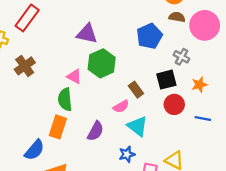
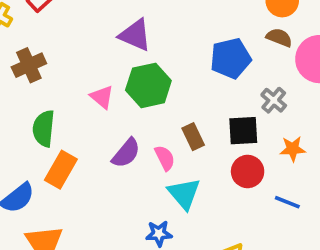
green semicircle: (65, 99) -> (44, 128), moved
pink semicircle: (121, 106) -> (165, 158), turned -98
purple semicircle: (95, 131) -> (126, 153), moved

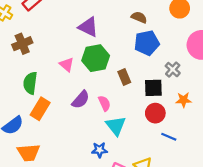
brown semicircle: (279, 38) -> (139, 17), moved
brown rectangle: (193, 137) -> (124, 77), moved
blue line: (287, 202) -> (169, 137), moved

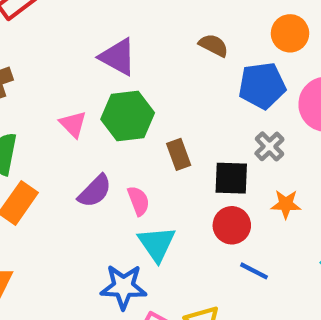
blue pentagon: (147, 43) -> (262, 86), moved
blue star: (99, 150) -> (124, 287), size x1.5

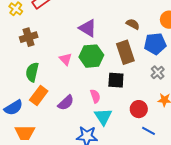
brown rectangle: (179, 154) -> (125, 52), moved, size x1.6
black square: (231, 178) -> (116, 80), moved
purple semicircle: (95, 191) -> (66, 103), moved

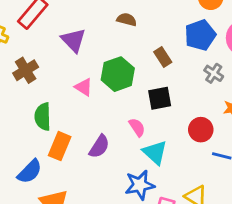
brown semicircle: (133, 24) -> (127, 20), moved
purple triangle: (88, 28) -> (74, 40), moved, turned 30
brown rectangle: (125, 52) -> (163, 57), size x0.6

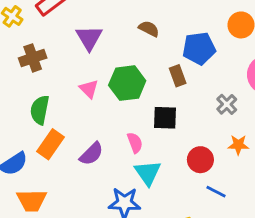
blue pentagon: (200, 35) -> (199, 48), moved

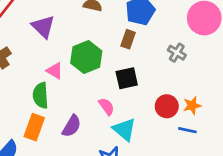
brown rectangle: (178, 76) -> (128, 39), turned 54
green semicircle: (40, 110) -> (41, 95), moved
orange star: (238, 145) -> (192, 105), moved

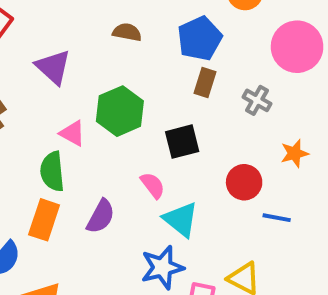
brown rectangle: (128, 39) -> (205, 83), moved
orange star: (192, 105) -> (294, 153), moved

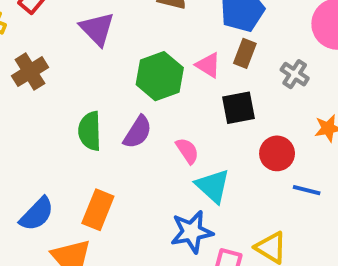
pink triangle: (72, 133) -> (208, 65), moved
black square: (182, 142) -> (238, 108), moved
purple semicircle: (101, 216) -> (138, 132), moved
orange rectangle: (44, 220) -> (98, 210), moved

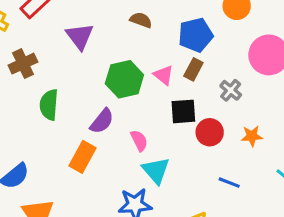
green semicircle: (90, 131) -> (49, 105), moved
red circle: (277, 153) -> (210, 132), moved
orange rectangle: (98, 210) -> (83, 157), moved

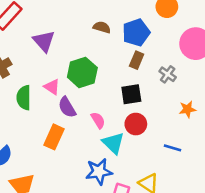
brown semicircle: (141, 20) -> (102, 27), moved
pink triangle: (164, 75) -> (52, 87), moved
purple semicircle: (102, 121) -> (67, 107), turned 115
red circle: (210, 132) -> (136, 124), moved

